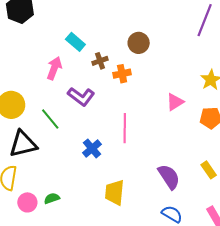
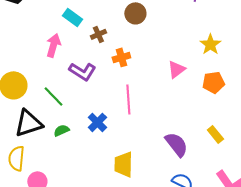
orange cross: (122, 74) -> (121, 57), moved
green semicircle: (52, 198) -> (61, 130), moved

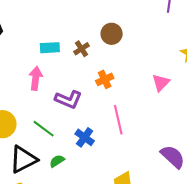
cyan rectangle: (72, 17) -> (50, 48), turned -30
brown cross: (98, 34) -> (82, 49), moved
blue cross: (97, 122) -> (85, 137), moved

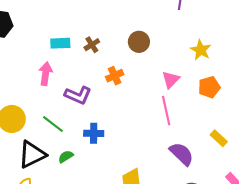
brown circle: (112, 34) -> (139, 42), moved
pink line: (118, 120) -> (166, 111), moved
blue cross: (85, 137) -> (94, 133), turned -36

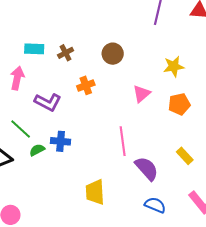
yellow star: (201, 50) -> (174, 66), turned 30
pink line: (166, 111) -> (123, 141), moved
green semicircle: (66, 157) -> (37, 150), moved

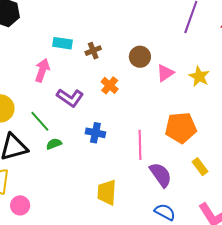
yellow star: (174, 66) -> (199, 76), turned 30
orange cross: (86, 85) -> (110, 85), turned -36
pink triangle: (141, 94) -> (165, 73), moved
orange pentagon: (179, 104) -> (181, 128), moved, size x1.4
blue cross: (61, 141) -> (95, 133), moved

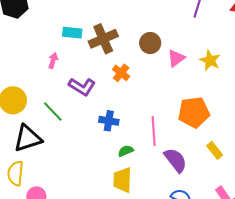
brown cross: (93, 51) -> (103, 39), size x1.8
pink arrow: (42, 70) -> (53, 61), size x0.7
green semicircle: (54, 144) -> (126, 151), moved

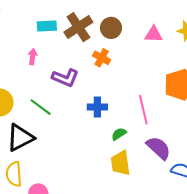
brown circle: (150, 43) -> (111, 28), moved
pink triangle: (176, 58) -> (154, 34), turned 48
purple semicircle: (176, 160) -> (159, 148), moved

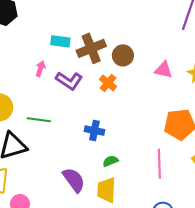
purple L-shape: (65, 78) -> (69, 81), moved
green line: (41, 107) -> (39, 120), turned -40
pink line: (143, 110) -> (159, 164), moved
purple semicircle: (159, 148) -> (74, 180), moved

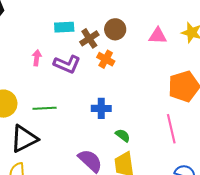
cyan rectangle: (60, 41) -> (64, 27), moved
brown cross: (91, 48) -> (89, 38), moved, size x0.7
green semicircle: (110, 161) -> (123, 135), turned 70

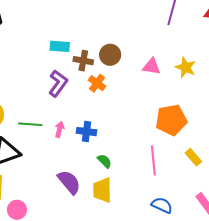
brown cross: (89, 38) -> (83, 61), turned 36
pink arrow: (37, 58) -> (59, 129), moved
purple L-shape: (67, 64) -> (58, 83), turned -84

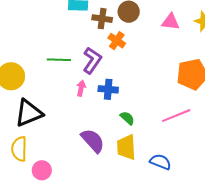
purple L-shape: (58, 83) -> (92, 60), moved
green line: (30, 124) -> (59, 60), moved
pink line: (153, 160) -> (176, 116), turned 76
blue semicircle: (162, 205) -> (160, 162), moved

